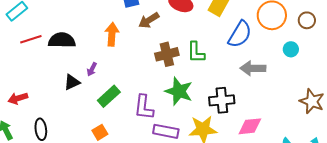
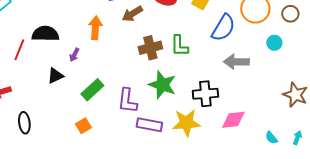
red line: (31, 39) -> (19, 50), moved, turned -50
purple arrow: (92, 69) -> (74, 55), moved

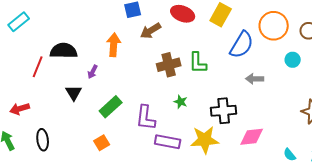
gray arrow: (236, 62) -> (255, 79), size x0.7
black triangle: (55, 76) -> (74, 93), turned -36
green star: (162, 85) -> (181, 102), size x0.5

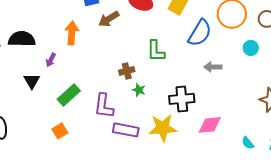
brown cross: (169, 65) -> (127, 71), moved, size x0.7

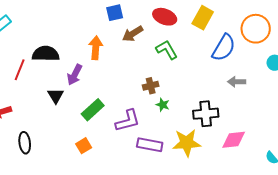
green L-shape: (156, 51) -> (167, 50), moved, turned 150
purple arrow: (51, 60) -> (75, 75), size x1.5
purple L-shape: (104, 106) -> (128, 121), turned -112

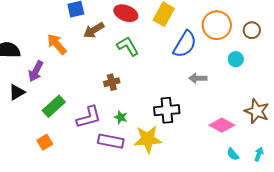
orange arrow: (96, 48) -> (57, 44), turned -45
black triangle: (56, 96) -> (17, 92), turned 30
green star: (163, 105) -> (121, 117), moved
pink diamond: (234, 140) -> (222, 125), moved, turned 35

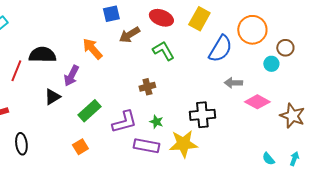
brown circle: (252, 30) -> (285, 48), moved
pink diamond: (222, 125) -> (257, 102), moved

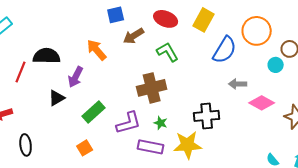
brown cross: (147, 87) -> (152, 88), size x1.8

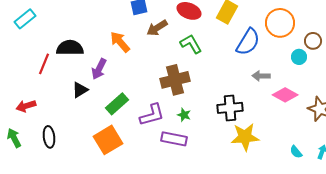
yellow star: (188, 145) -> (245, 137), moved
orange square: (85, 148) -> (108, 140), size x1.8

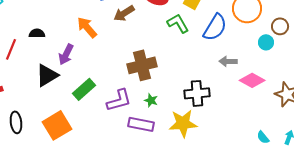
green L-shape: (191, 44) -> (178, 23), moved
black semicircle: (70, 48) -> (37, 33), size x0.6
black triangle: (80, 90) -> (47, 75), size x1.4
yellow star: (245, 137) -> (183, 123), moved
orange square: (108, 140) -> (57, 125), moved

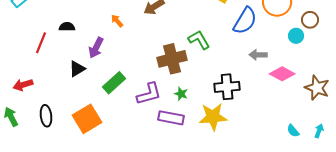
green L-shape: (178, 23) -> (199, 40), moved
orange arrow: (87, 27) -> (117, 21), size x0.6
black triangle: (47, 75) -> (77, 69), size x0.7

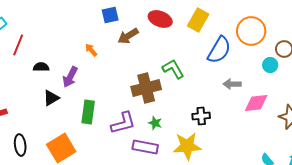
black semicircle: (67, 27) -> (41, 67), moved
red line: (41, 43) -> (18, 45), moved
pink diamond: (282, 74) -> (256, 103), turned -35
green rectangle: (114, 83) -> (88, 112), turned -40
black cross: (227, 87) -> (201, 116), size x0.7

